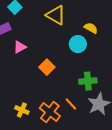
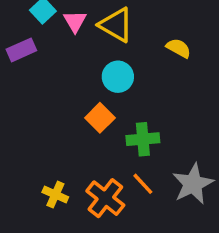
cyan circle: (78, 44) -> (118, 77), moved
pink triangle: (20, 47) -> (75, 21), moved, turned -32
green cross: (88, 81) -> (143, 139), moved

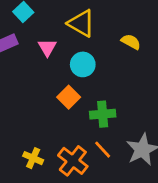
pink triangle: (75, 21) -> (47, 47), moved

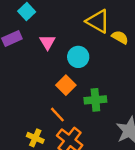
yellow triangle: (81, 23) -> (98, 21), moved
orange line: (103, 150) -> (57, 115), moved

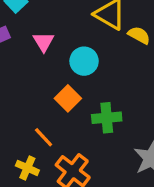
orange line: (57, 115) -> (44, 137), moved

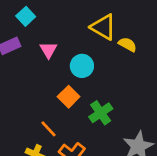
green cross: (107, 118) -> (101, 113), turned -30

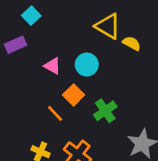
pink triangle: (48, 50) -> (52, 66), moved, turned -30
orange line: (48, 129) -> (55, 113), moved

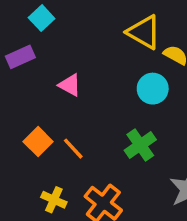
cyan circle: (87, 65) -> (153, 89), moved
orange square: (74, 95) -> (38, 142), moved

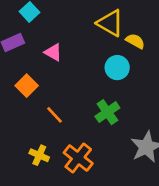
pink triangle: (70, 85) -> (53, 52), moved
orange square: (38, 142) -> (27, 86), moved

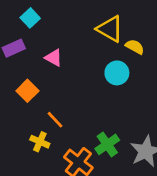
green cross: (107, 112) -> (107, 144), moved
yellow cross: (39, 155) -> (40, 142), moved

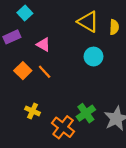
yellow semicircle: (135, 47) -> (114, 27), moved, turned 64
orange line: (55, 120) -> (45, 72), moved

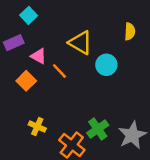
yellow triangle: (88, 22) -> (80, 43), moved
pink triangle: (43, 45) -> (38, 56), moved
orange line: (45, 72) -> (59, 71), moved

